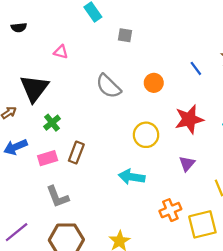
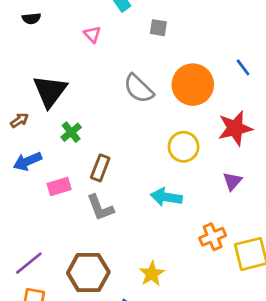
pink triangle: (61, 52) -> (92, 34), moved, turned 32
orange circle: (154, 83) -> (193, 85), size x1.8
pink rectangle: (48, 158) -> (59, 186), moved
gray L-shape: (58, 197) -> (100, 208), moved

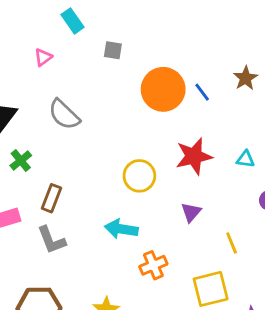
pink triangle: (92, 34) -> (43, 57), turned 36
orange circle: (193, 85) -> (163, 89), moved
gray semicircle: (139, 89) -> (64, 114), moved
orange cross: (213, 237) -> (153, 265), moved

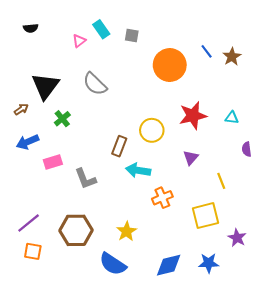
cyan rectangle: (72, 21) -> (101, 29), moved
blue line: (202, 92) -> (207, 51), moved
brown rectangle: (51, 198) -> (119, 146), moved

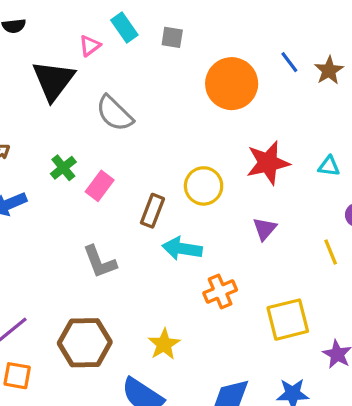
black triangle: (45, 86) -> (53, 80), moved
pink rectangle: (53, 162) -> (100, 186), moved, turned -36
yellow line: (221, 181) -> (331, 252), moved

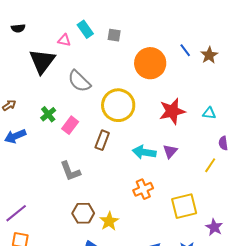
pink triangle: (90, 46) -> (64, 40), turned 48
yellow circle: (204, 186) -> (118, 105), moved, size x1.4
cyan arrow: (182, 249) -> (144, 152), moved
yellow line: (331, 252) -> (210, 165), turned 56
brown hexagon: (85, 343) -> (83, 213), moved, size x0.7

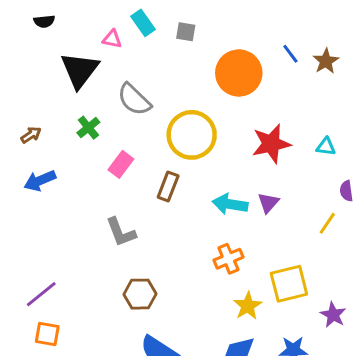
green cross: (48, 114) -> (88, 128), moved
yellow star: (109, 221) -> (248, 306), moved

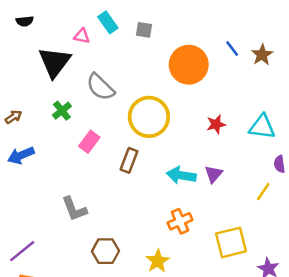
red star: (271, 144) -> (216, 124), size x0.6
cyan triangle: (326, 147) -> (262, 127), size x1.6
gray L-shape: (121, 232) -> (74, 209), moved
yellow star: (248, 306) -> (158, 261), moved

